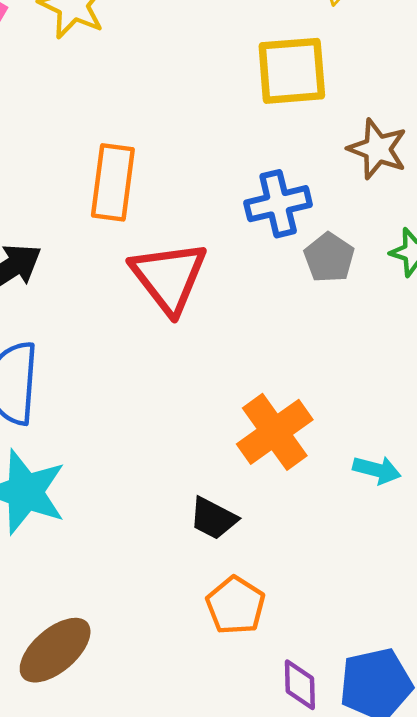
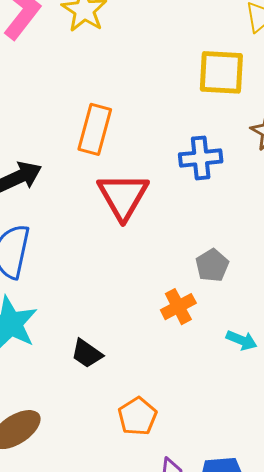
gray pentagon: (329, 258) -> (212, 265), moved
orange cross: (275, 432) -> (178, 307), size x0.7
black trapezoid: (213, 518) -> (87, 354), moved

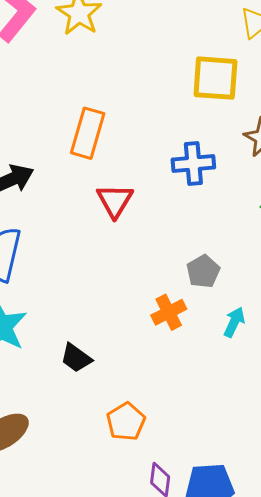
red triangle: (123, 196) -> (115, 201), size x0.7
cyan arrow: (242, 340) -> (234, 322), moved, turned -88

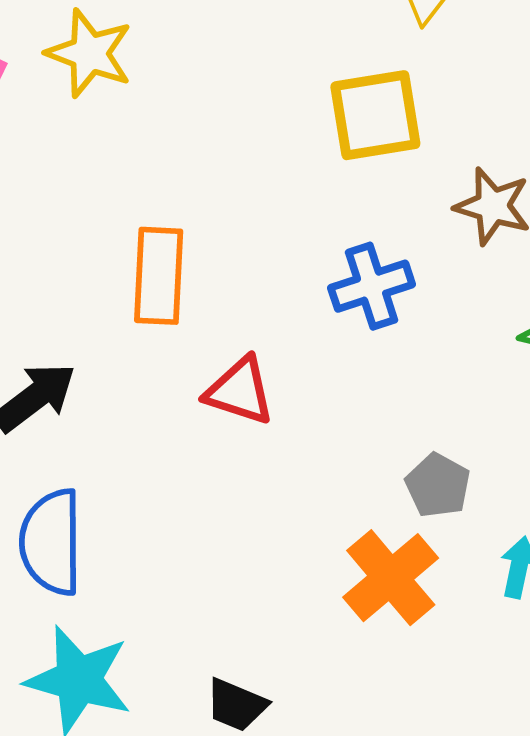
red triangle: (115, 201) -> (240, 391), turned -30
orange cross: (169, 312) -> (391, 578), size x1.4

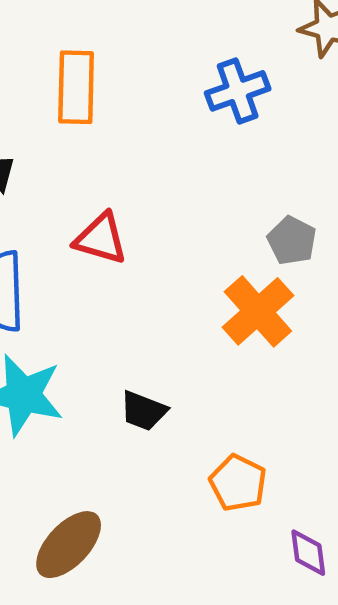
red triangle: (240, 391) -> (101, 239), moved

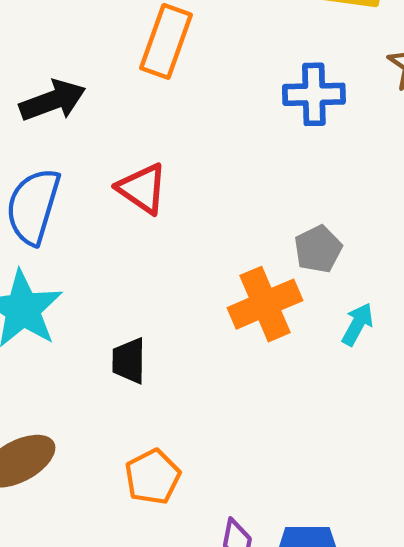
black trapezoid: (143, 411) -> (129, 361), turned 51
orange pentagon: (238, 483) -> (153, 477), moved

